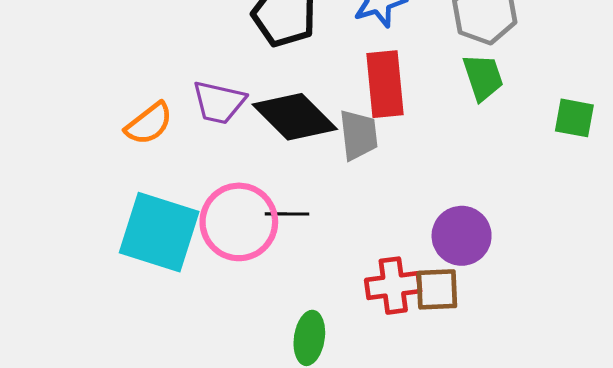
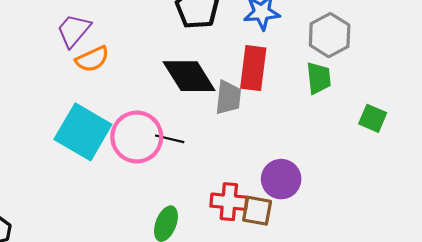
purple trapezoid: (219, 102) -> (74, 30), moved, turned 105

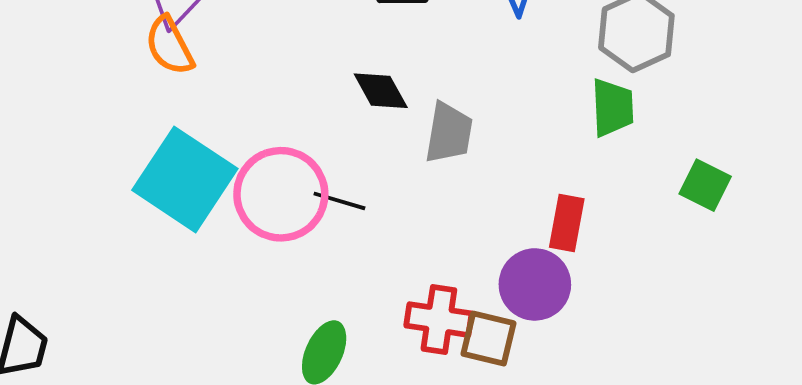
orange semicircle: (92, 59) -> (169, 46), moved, turned 84
red rectangle: (253, 68) -> (567, 223), moved, size x0.7
black diamond: (189, 76) -> (381, 91), size x0.6

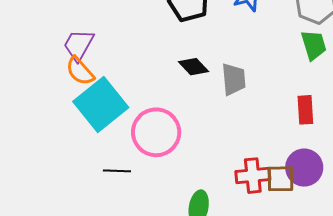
cyan square: (185, 179) -> (101, 105), moved, turned 32
black line: (339, 201) -> (117, 171), moved
purple circle: (535, 284) -> (304, 168), moved

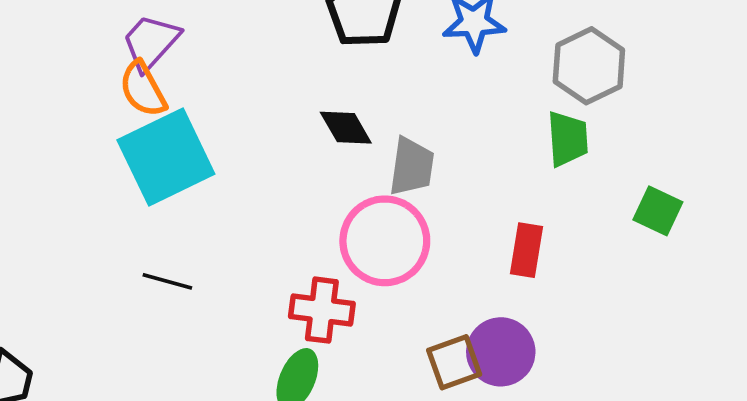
pink circle: (156, 132) -> (385, 241), moved
red cross: (253, 176) -> (322, 310), moved
brown square: (281, 179) -> (454, 362), turned -32

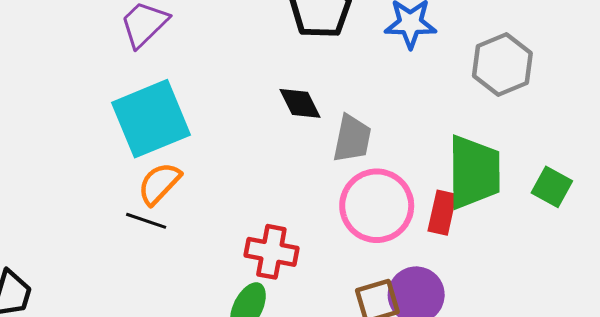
orange semicircle: (143, 89) -> (159, 183), moved, turned 69
green trapezoid: (568, 139) -> (474, 172), moved, size x1.6
pink circle: (385, 241) -> (377, 206), moved

